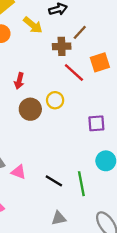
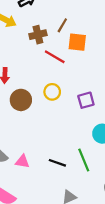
brown line: (80, 32) -> (62, 25), moved
orange square: (100, 62) -> (77, 42), turned 36
yellow circle: (55, 100) -> (52, 92), moved

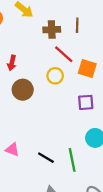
brown line: (62, 25) -> (77, 25), turned -40
orange square: (77, 42) -> (87, 68), moved
yellow circle: (52, 92) -> (55, 76), moved

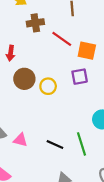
brown cross: (52, 30) -> (35, 23), moved
yellow circle: (55, 76) -> (48, 86), moved
purple square: (86, 102) -> (80, 77), moved

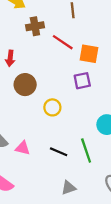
yellow circle: (48, 86) -> (52, 107), moved

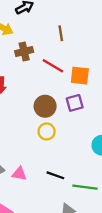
brown circle: (25, 85) -> (45, 106), moved
green line: (86, 151) -> (85, 187), moved, turned -60

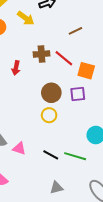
brown line: (61, 33) -> (75, 31), turned 64
brown cross: (24, 51) -> (42, 54), moved
green line: (85, 187) -> (75, 156), moved

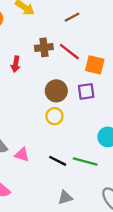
brown line: (75, 31) -> (72, 17), moved

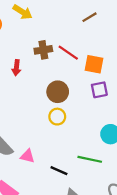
brown line: (72, 17) -> (89, 17), moved
purple square: (86, 91) -> (99, 90), moved
black line: (58, 161) -> (59, 171), moved

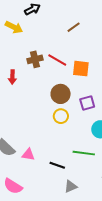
purple square: (99, 90) -> (87, 103), moved
brown circle: (58, 92) -> (61, 94), moved
yellow circle: (57, 117) -> (61, 116), moved

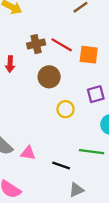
brown circle: (61, 94) -> (49, 77), moved

